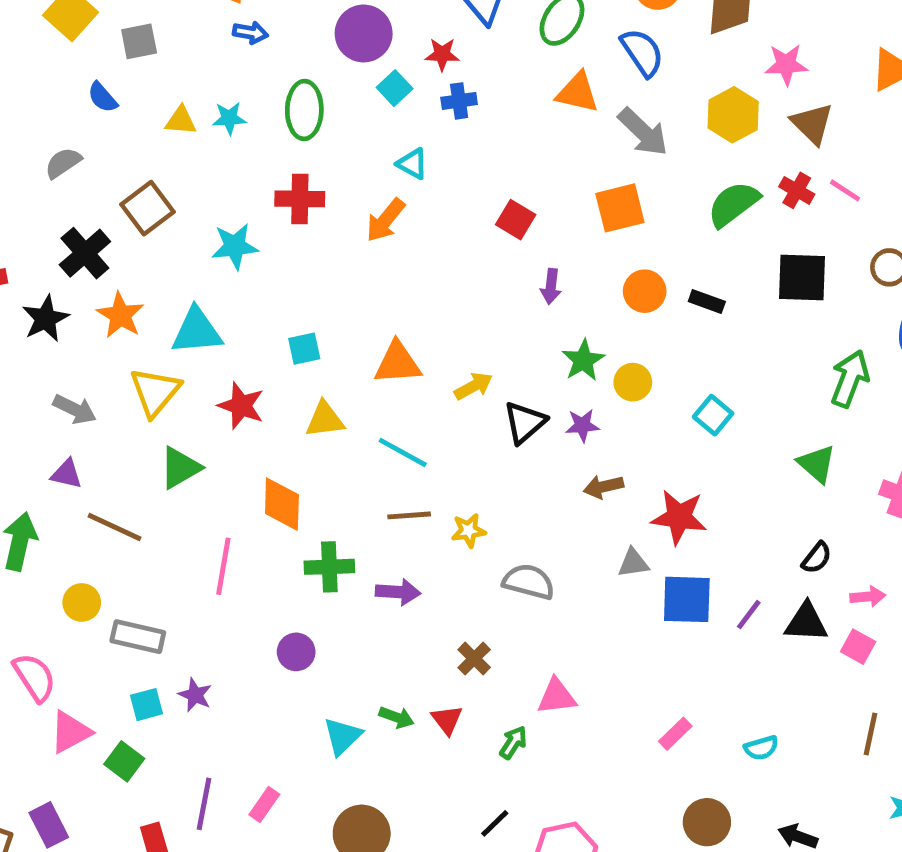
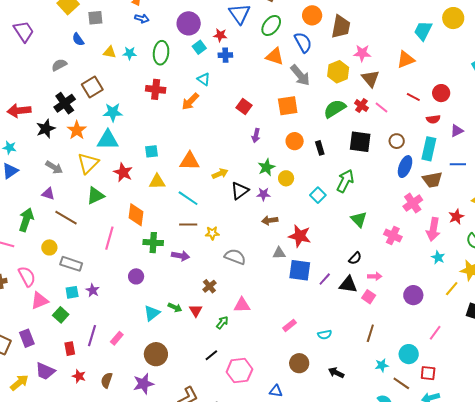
cyan star: (235, 246) -> (113, 112), moved
black rectangle: (707, 302) -> (320, 148), turned 48
green arrow: (850, 379) -> (345, 181), moved

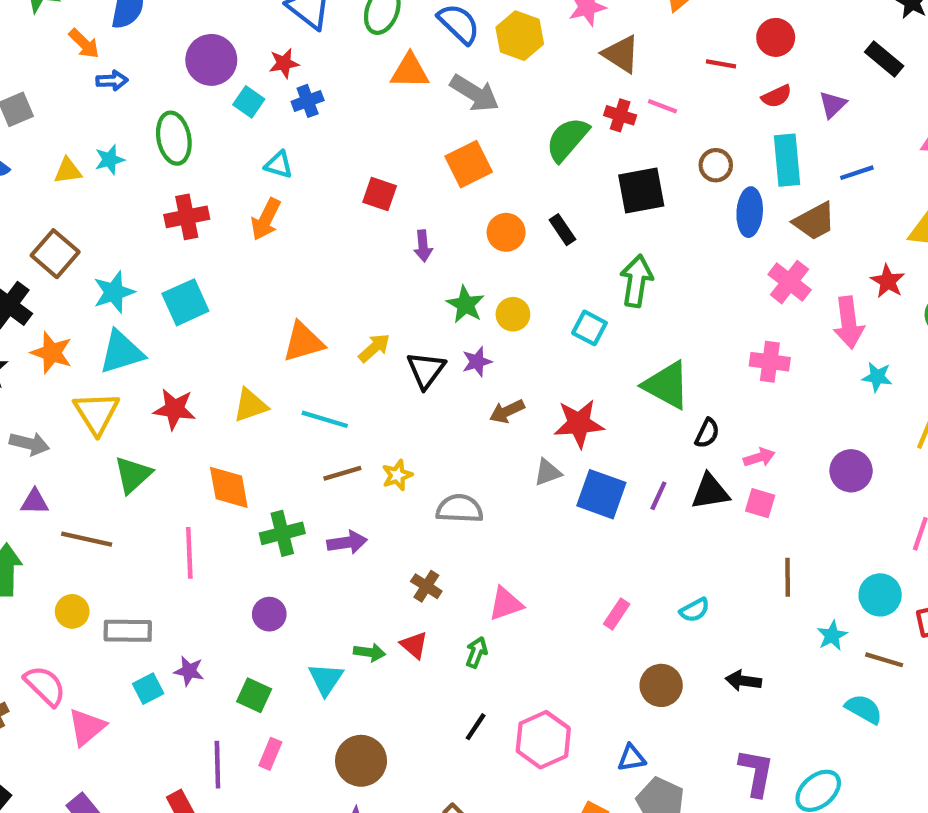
yellow hexagon: (338, 72) -> (520, 36), moved
cyan square: (152, 151) -> (185, 302), moved, size x1.5
green triangle: (359, 219) -> (667, 385), moved, size x1.4
blue square: (300, 270) -> (601, 494), turned 30
green square: (61, 315) -> (254, 695), moved

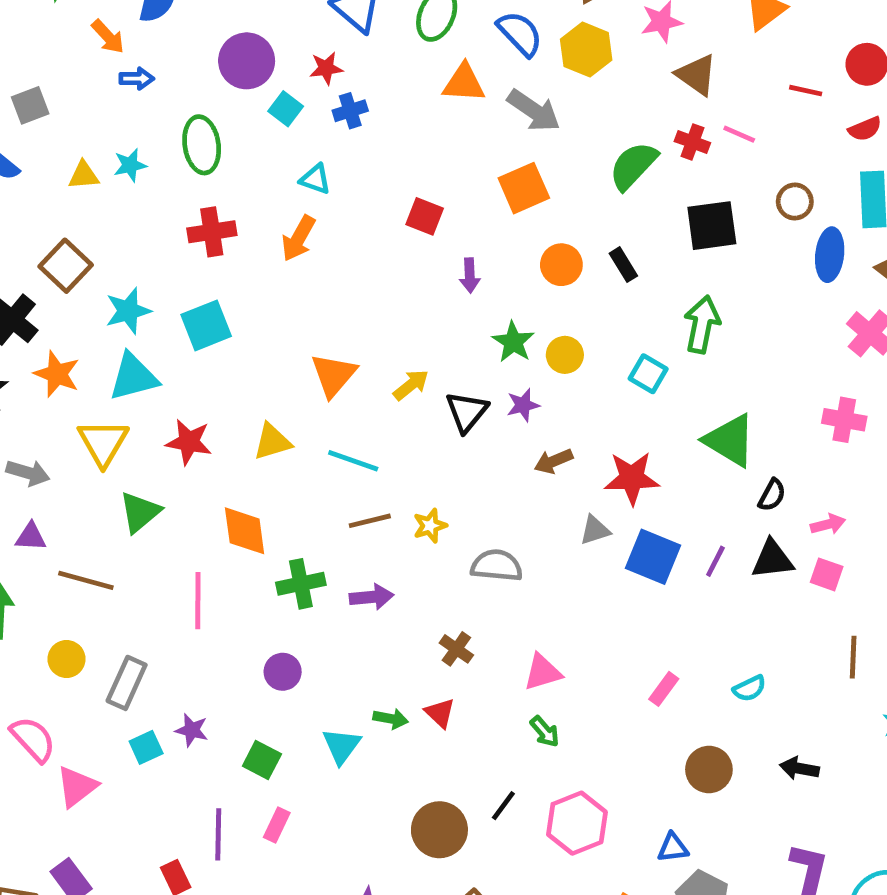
orange triangle: (303, 342) -> (334, 375), turned -36
gray rectangle: (128, 631) -> (127, 683), turned -69
green arrow: (477, 652) -> (545, 732), moved, turned 116
brown circle: (361, 761) -> (439, 830), moved

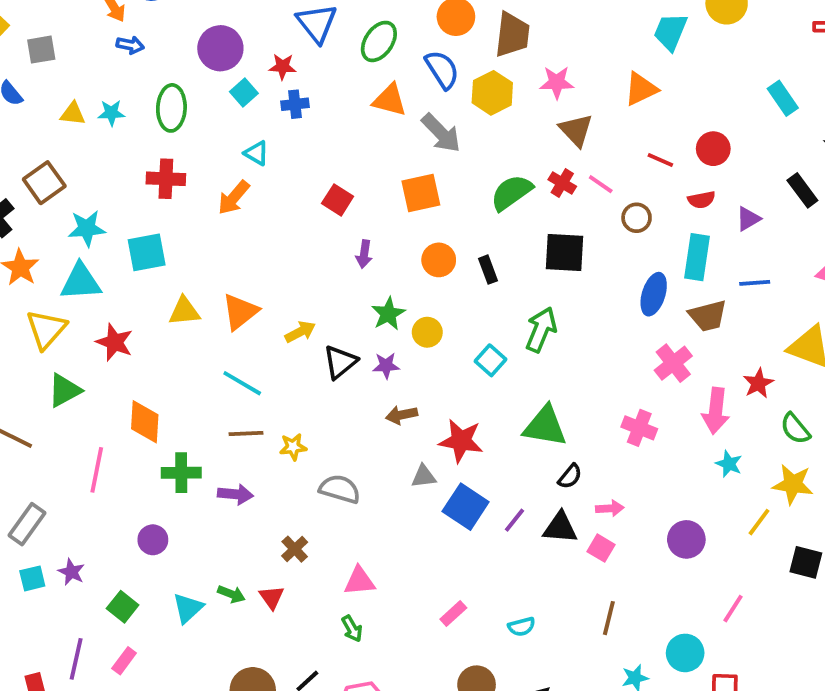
brown circle: (795, 202) -> (637, 218), moved
green triangle: (730, 440) -> (545, 426), turned -33
yellow triangle: (272, 442) -> (184, 311), moved

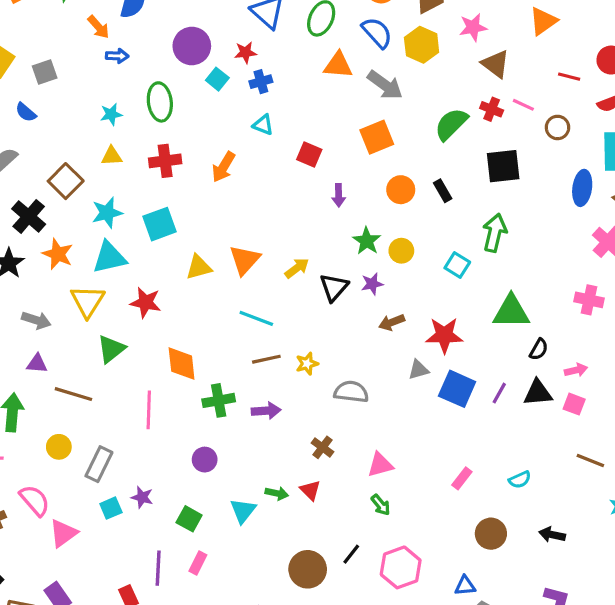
yellow triangle: (73, 114) -> (112, 156), moved
cyan triangle: (256, 153) -> (263, 125), moved
brown line: (609, 618) -> (590, 460), turned -72

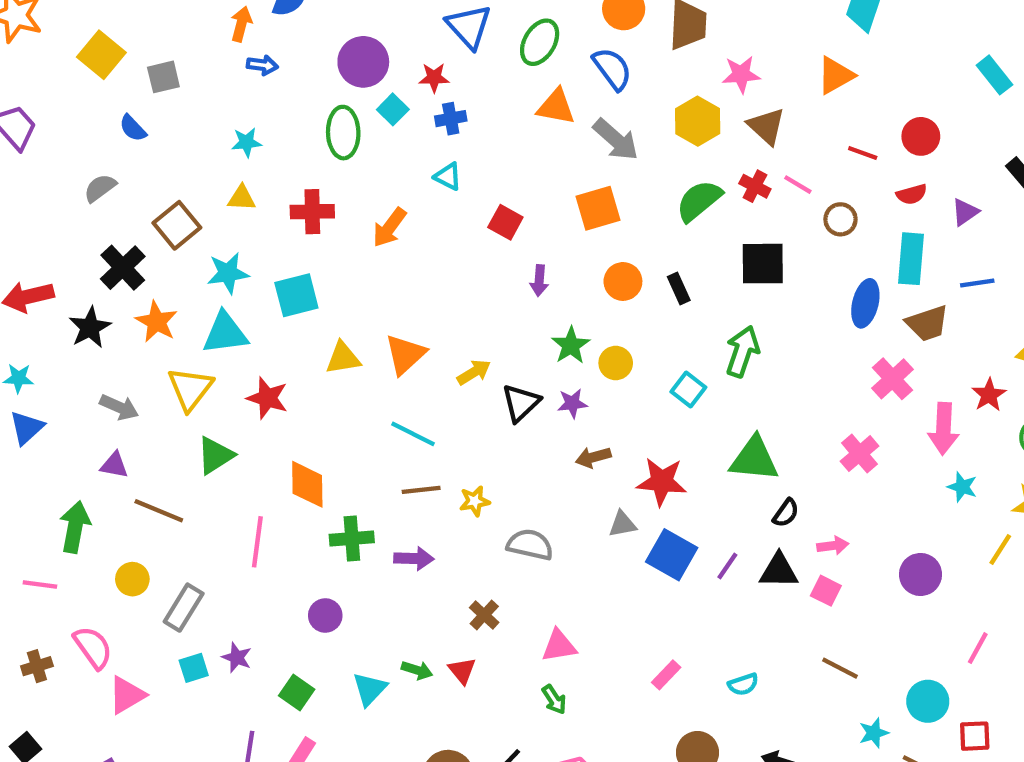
orange arrow: (99, 27) -> (241, 24), turned -130
yellow hexagon: (422, 45) -> (698, 121), moved
green ellipse: (160, 102) -> (343, 133), moved
pink cross: (589, 300) -> (860, 454), turned 32

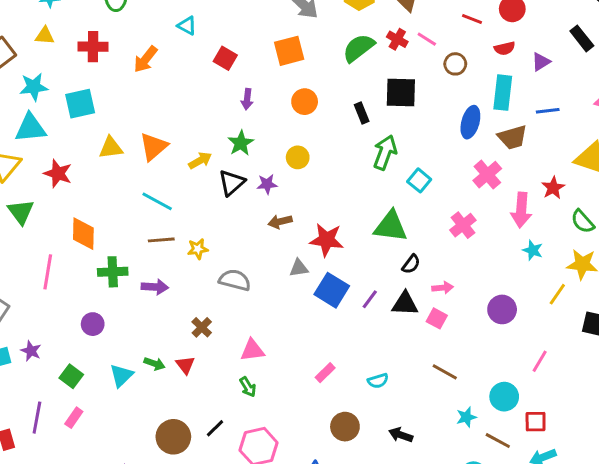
black rectangle: (679, 288) -> (362, 113), moved
green star: (571, 345) -> (241, 143), moved
cyan square: (688, 390) -> (419, 180), moved
green triangle: (215, 455) -> (21, 212), turned -36

